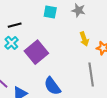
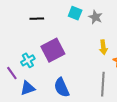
gray star: (78, 10) -> (95, 17), moved
cyan cross: (11, 43) -> (28, 60), moved

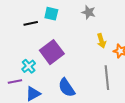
cyan square: (75, 13) -> (51, 14), moved
purple line: (12, 73) -> (15, 81), turned -56

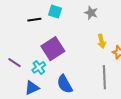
cyan cross: (29, 66) -> (39, 67), moved
purple line: (15, 81) -> (15, 63), moved, turned 40

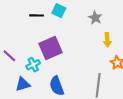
yellow arrow: (102, 41) -> (107, 40), moved

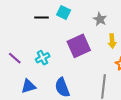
purple square: (51, 48) -> (79, 46), moved
cyan cross: (33, 65) -> (43, 58), moved

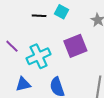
purple line: (15, 58) -> (12, 46), moved
cyan cross: (43, 58) -> (39, 56), size x1.6

